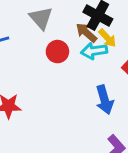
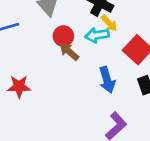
brown arrow: (86, 33) -> (69, 52), moved

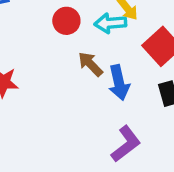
brown arrow: (69, 52) -> (90, 64), moved

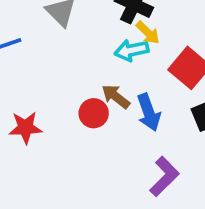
red circle: (66, 21) -> (94, 113), moved

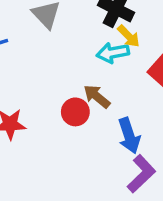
blue arrow: (149, 112) -> (129, 136), moved

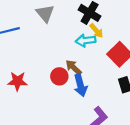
blue arrow: (129, 136) -> (80, 85), moved

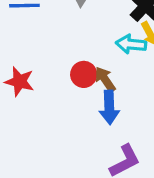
red circle: (59, 76) -> (84, 74), moved

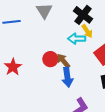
red star: (19, 82) -> (13, 67), turned 30

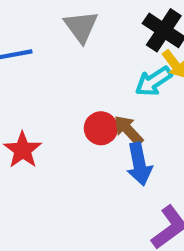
cyan arrow: (77, 39) -> (154, 81), turned -30

